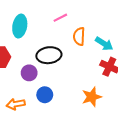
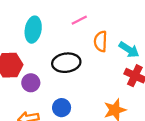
purple circle: (29, 73) -> (31, 83), moved

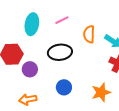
pink line: (79, 20) -> (62, 20), moved
blue circle: (62, 108) -> (64, 87), moved

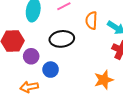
blue circle: (64, 87) -> (51, 70), moved

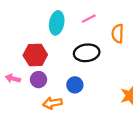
purple circle: (31, 56) -> (39, 80), moved

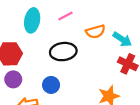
orange semicircle: (118, 34) -> (96, 32), turned -108

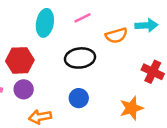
cyan arrow: (122, 39) -> (146, 25), moved, turned -36
blue circle: (51, 85) -> (79, 98), moved

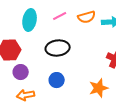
orange semicircle: (116, 35) -> (87, 17), moved
purple circle: (24, 89) -> (21, 72), moved

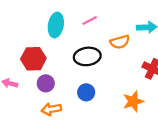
orange semicircle: (87, 17) -> (120, 42), moved

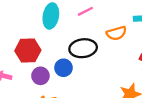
blue circle: (86, 92) -> (63, 68), moved

